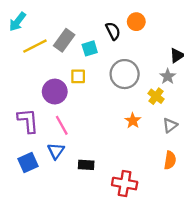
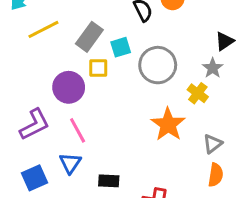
gray rectangle: (64, 40) -> (89, 37), moved
cyan square: (90, 48) -> (121, 47), moved
purple L-shape: (28, 121) -> (34, 124), turned 68
orange star: (133, 121) -> (168, 124), size x1.6
gray triangle: (170, 125) -> (213, 144), moved

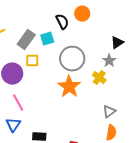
cyan square: (121, 47) -> (47, 39), moved
orange star: (168, 124) -> (69, 87), moved

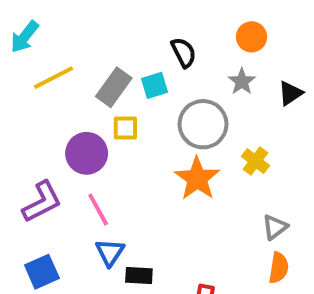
orange circle: (82, 14) -> (252, 37), moved
gray star: (109, 61) -> (242, 82), moved
blue triangle: (13, 125) -> (110, 252), moved

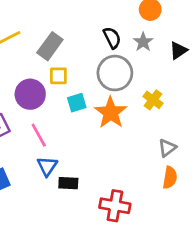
black semicircle: (184, 52) -> (112, 38), moved
cyan square: (154, 85) -> (77, 103), moved

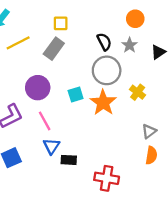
yellow square: (58, 76) -> (61, 23), moved

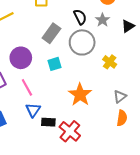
gray rectangle: (54, 49) -> (51, 33), moved
orange star: (103, 103) -> (80, 95), moved
red cross: (107, 178) -> (70, 131), moved, turned 30

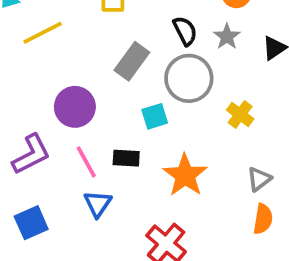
cyan square: (54, 64) -> (155, 116), moved
black rectangle: (48, 122) -> (126, 158), moved

